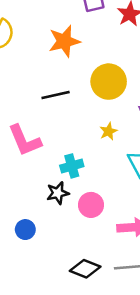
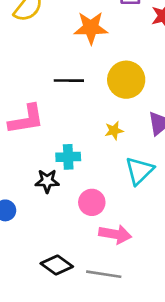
pink L-shape: (25, 140) -> (26, 119), turned -90
pink circle: (91, 205) -> (92, 202), moved

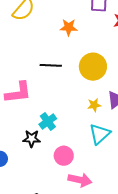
orange star: (91, 28) -> (69, 27), size x0.7
yellow star: (114, 131) -> (94, 105), moved
cyan cross: (68, 157) -> (48, 121), turned -36

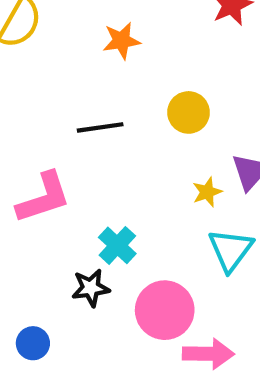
yellow circle: (93, 67) -> (188, 112), size x0.7
pink circle: (64, 156) -> (165, 310), size x1.4

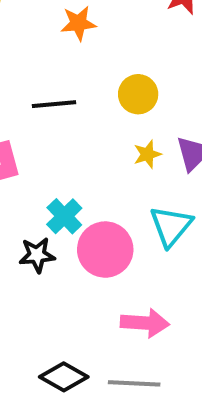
yellow star: (207, 192) -> (147, 154), moved
pink circle: (165, 310) -> (105, 250), moved

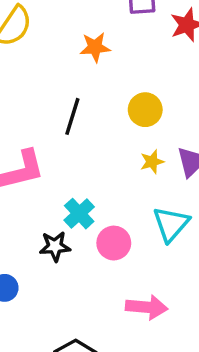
black line: (54, 104) -> (72, 116), turned -69
pink circle: (105, 250) -> (114, 243), size x0.7

